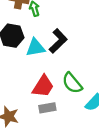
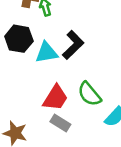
gray rectangle: (47, 108) -> (60, 123), turned 42

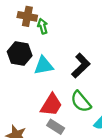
black L-shape: (73, 45) -> (81, 66), moved

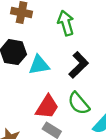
green arrow: (43, 26) -> (66, 23), moved, size x1.5

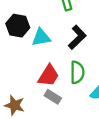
green semicircle: (79, 103) -> (77, 72), turned -140

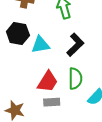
gray rectangle: (53, 97) -> (52, 102), turned -35

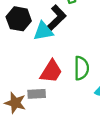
black L-shape: (75, 45) -> (57, 18), moved
gray rectangle: (52, 102) -> (37, 94), moved

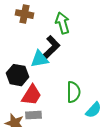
black hexagon: (19, 19) -> (17, 75), moved
red trapezoid: (51, 71) -> (31, 95), moved

